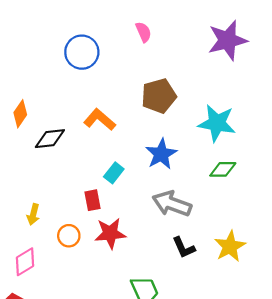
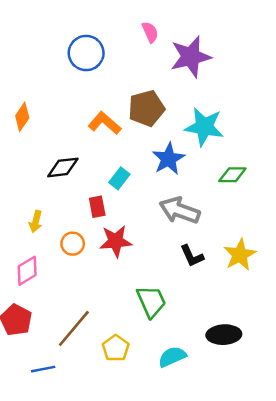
purple star: (228, 40) -> (191, 57), moved
brown pentagon: (159, 96) -> (146, 108), moved
cyan star: (217, 123) -> (204, 127), moved
black diamond: (50, 139) -> (63, 167), moved

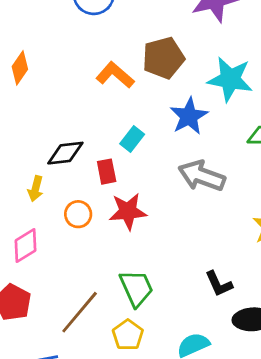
black diamond: (63, 167) -> (65, 153), moved
black L-shape: (192, 256) -> (219, 284), moved
green trapezoid: (151, 301) -> (136, 288), moved

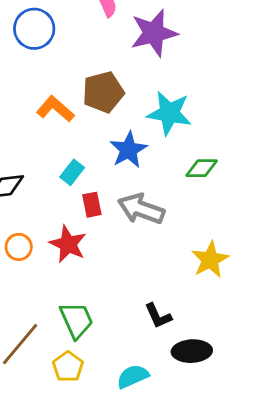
red rectangle: (107, 172) -> (92, 205), moved
red star: (128, 211) -> (68, 244), turned 30

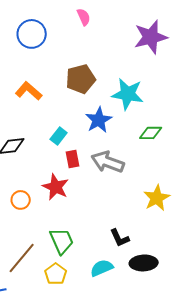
purple star: (154, 33) -> (151, 37), moved
orange L-shape: (55, 109) -> (29, 91), moved
orange circle: (19, 247) -> (21, 200), moved
cyan semicircle: (133, 376) -> (102, 268), moved

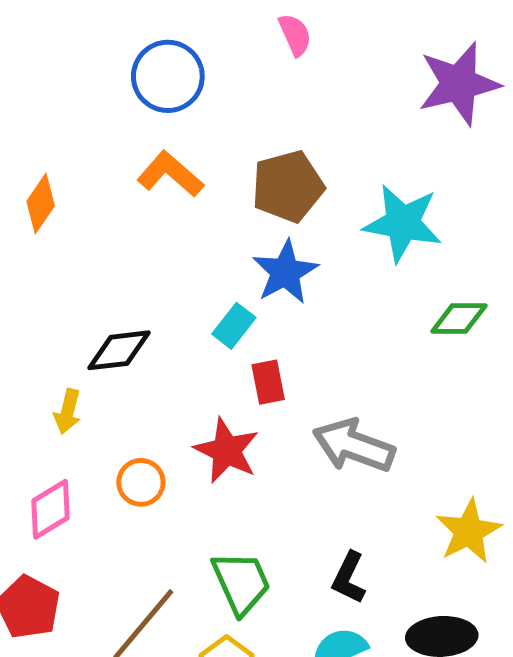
orange L-shape: (29, 91) -> (170, 174), moved
blue star: (99, 120) -> (285, 272), moved
gray arrow: (108, 162) -> (354, 446), moved
yellow star: (157, 198) -> (469, 531), moved
black L-shape: (120, 238) -> (349, 578), moved, turned 50

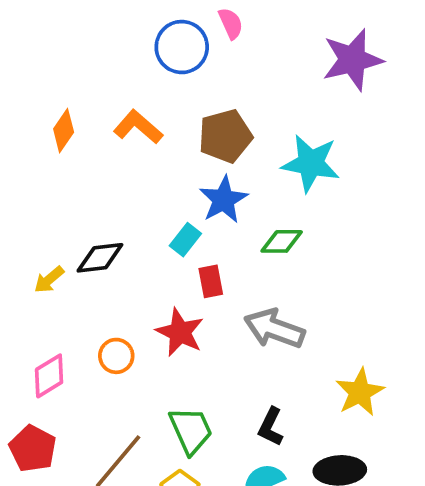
blue circle: (168, 76) -> (182, 47), moved
orange diamond: (41, 204) -> (64, 131), moved
green diamond: (459, 318) -> (282, 241), moved
yellow arrow: (68, 411) -> (49, 280), moved, turned 36

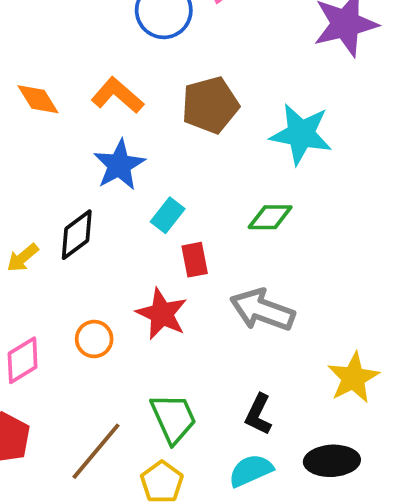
orange diamond: (64, 131) -> (38, 99), turned -66
blue star: (223, 200) -> (119, 165), moved
black diamond: (100, 258) -> (77, 235), turned -30

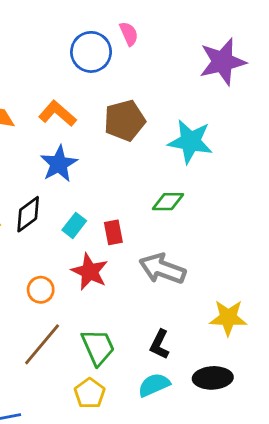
cyan rectangle: (168, 215) -> (74, 225), moved
yellow star: (353, 378) -> (228, 318), turned 30
brown line: (96, 451) -> (42, 344), moved

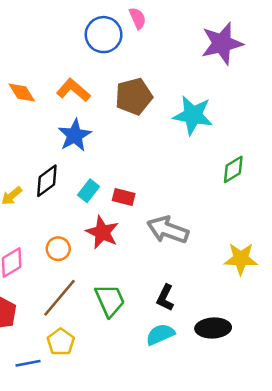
green diamond: (168, 202) -> (233, 169), moved, turned -32
red rectangle: (113, 232) -> (124, 197), turned -65
yellow star: (228, 318) -> (241, 259), moved
yellow pentagon: (90, 393) -> (61, 342), moved

